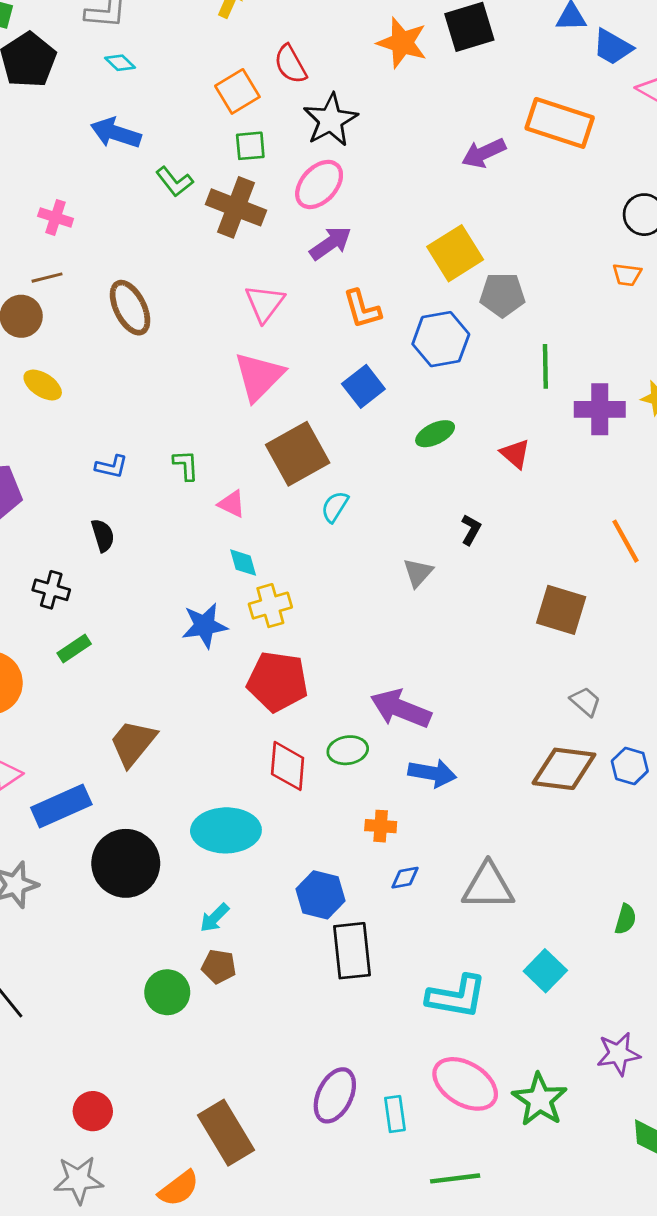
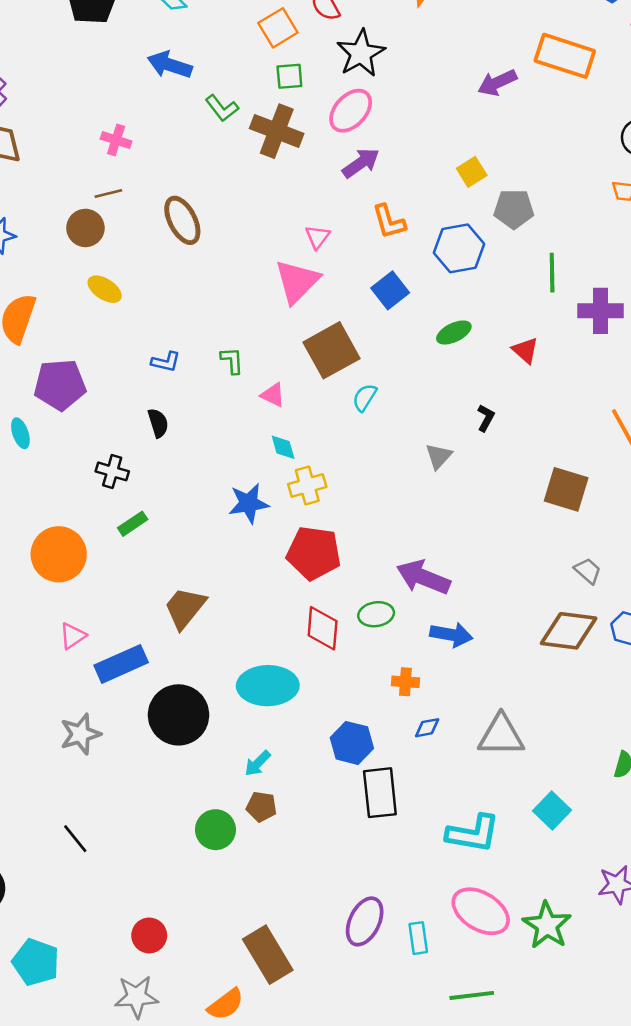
yellow square: (455, 253) -> (472, 172), size x0.6
pink triangle: (265, 303) -> (317, 237), moved, size x0.7

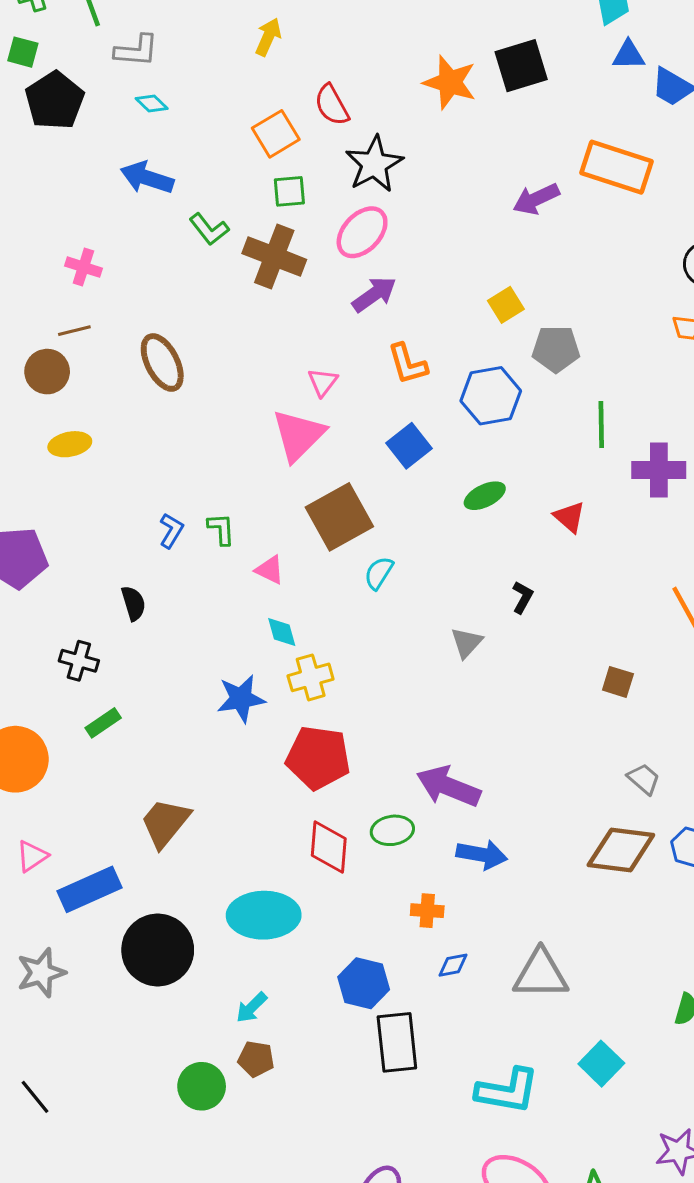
yellow ellipse: (105, 289) -> (70, 444), turned -44
blue L-shape: (166, 362) -> (171, 531), moved, turned -72
brown square: (566, 489) -> (618, 682), size x0.6

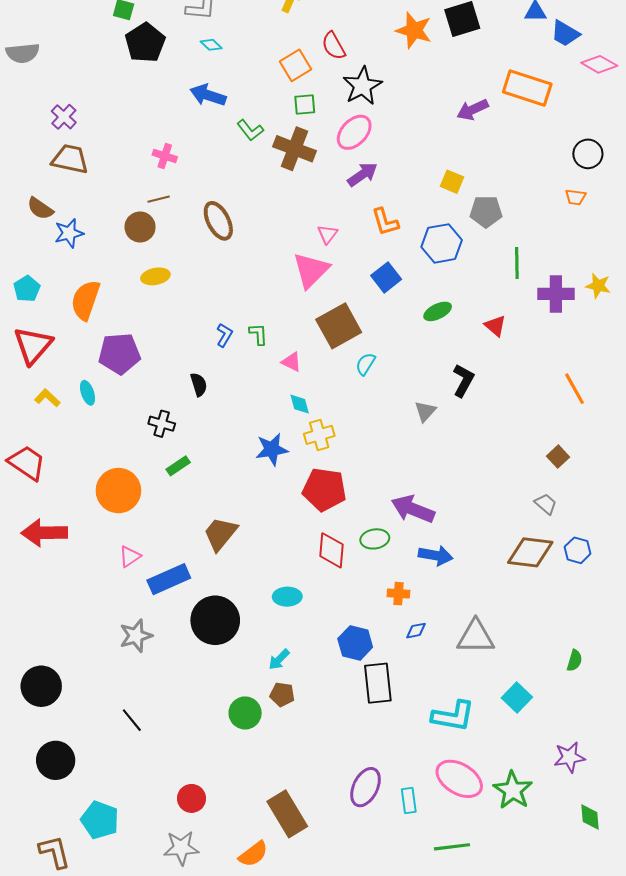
yellow square: (506, 305) -> (452, 182), turned -35
black L-shape: (523, 597) -> (463, 380), size x1.5
brown square: (618, 682) -> (558, 457), moved, turned 30
cyan ellipse: (264, 915) -> (287, 597), size x0.6

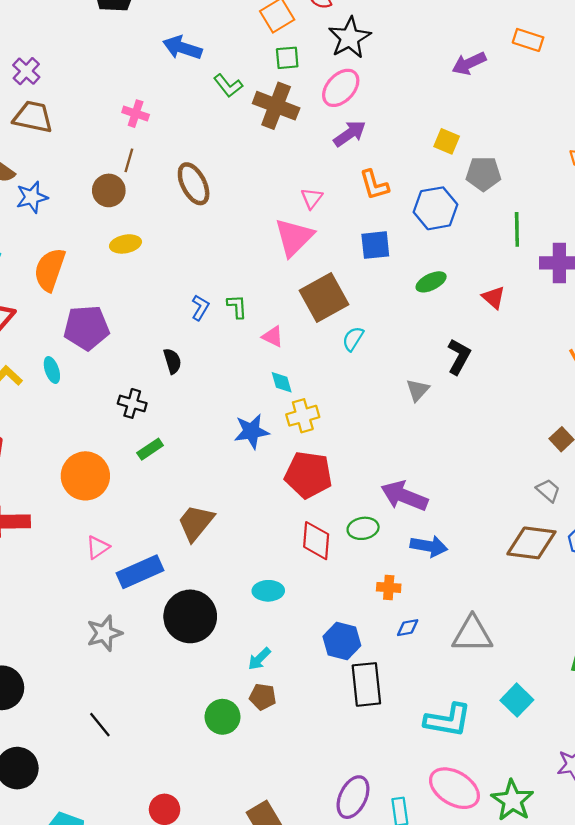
orange rectangle: (527, 88) -> (528, 40), size x0.6
brown line: (159, 199) -> (129, 160), turned -60
blue square: (386, 277) -> (375, 245), turned 32

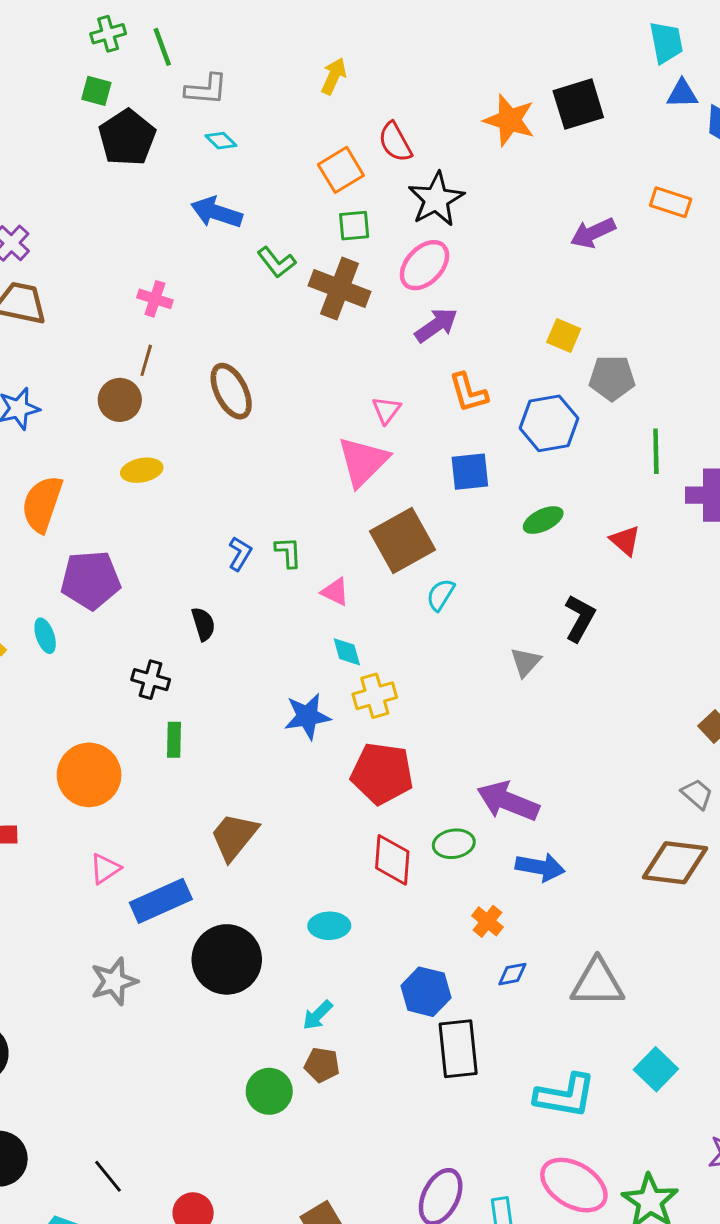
green rectangle: (150, 449) -> (174, 740), turned -55
orange cross: (389, 587) -> (487, 921), turned 35
black line: (100, 725) -> (108, 1176), moved

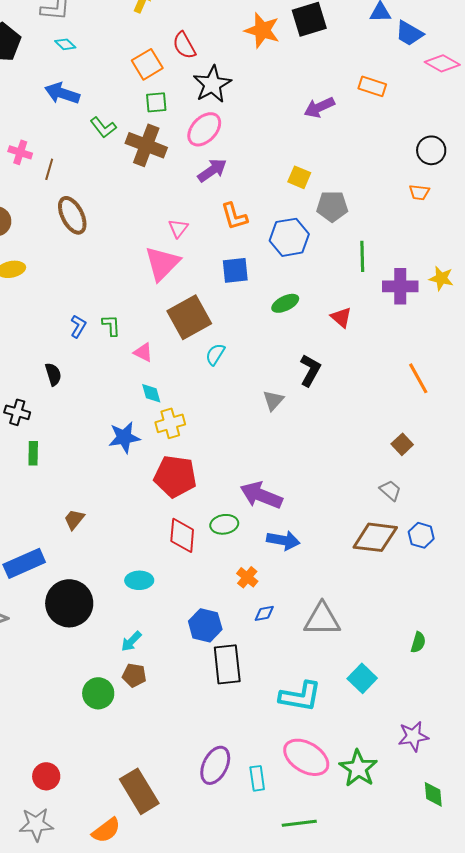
brown line: (146, 360) -> (49, 169), moved
brown trapezoid: (234, 836) -> (74, 519), size x0.6

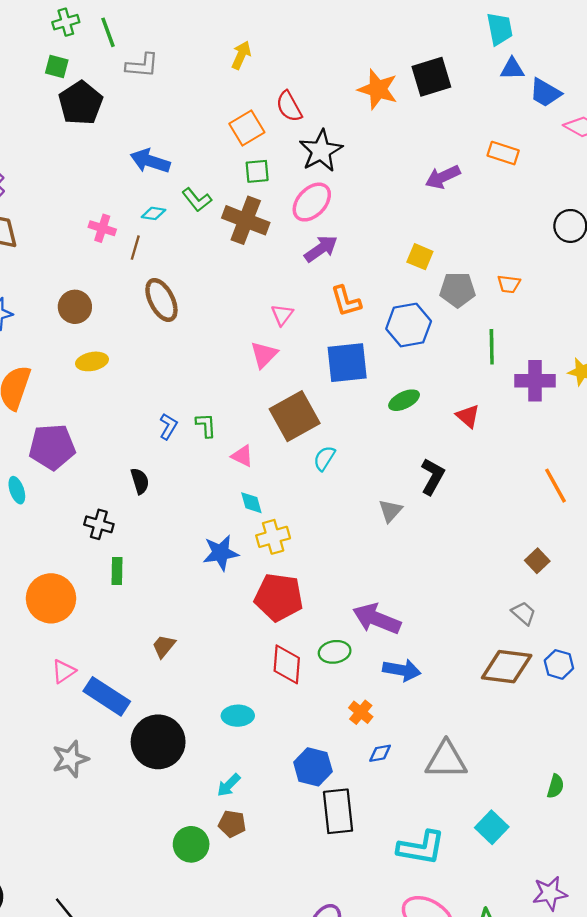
cyan diamond: (65, 44) -> (153, 213), moved, turned -35
orange trapezoid: (419, 192) -> (509, 284), moved
pink triangle: (162, 263) -> (264, 355), size x0.7
blue square: (235, 270) -> (347, 363), size x1.4
blue rectangle: (24, 563) -> (107, 696), turned 57

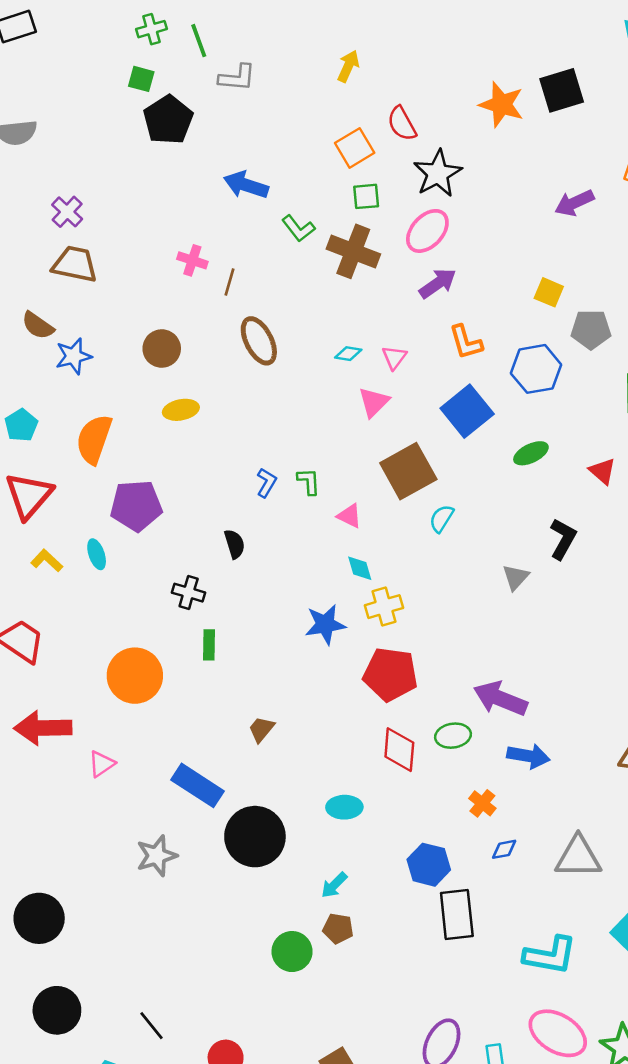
cyan diamond: (153, 213) -> (348, 354), moved
blue square: (347, 363) -> (467, 411), turned -33
pink triangle: (64, 671) -> (102, 764), moved

